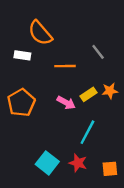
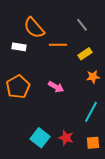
gray line: (98, 52) -> (82, 25), moved
orange line: (65, 66) -> (58, 45), moved
yellow rectangle: (89, 94) -> (85, 54), moved
cyan line: (87, 132) -> (91, 112), moved

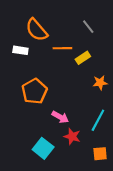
yellow rectangle: (85, 54) -> (83, 58), moved
orange pentagon: (18, 87) -> (34, 91), moved
pink arrow: (56, 87) -> (60, 117), moved
red star: (66, 138) -> (72, 136), moved

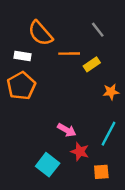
orange pentagon: (34, 91) -> (21, 86), moved
orange square: (100, 154) -> (101, 172), moved

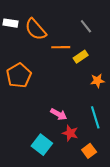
white rectangle: (22, 56) -> (10, 23), moved
cyan line: (109, 134) -> (95, 117), turned -45
orange square: (101, 172) -> (89, 151), turned -32

